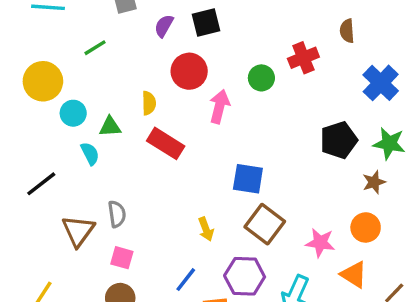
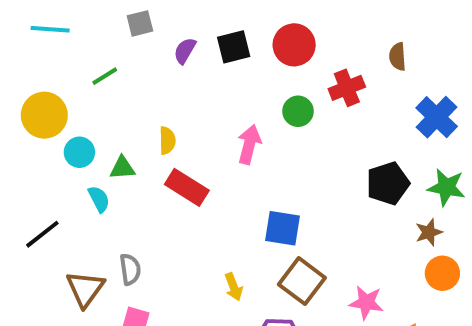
red circle: (189, 71) -> (294, 45), moved
orange circle: (366, 227) -> (442, 273), moved

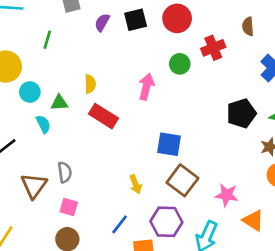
green line: (105, 76) -> (47, 40), turned -42

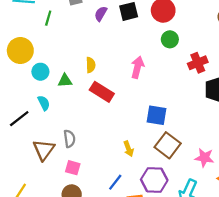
green line: (47, 40) -> (48, 18), moved
red cross: (213, 48) -> (198, 63), moved
green circle: (180, 64) -> (170, 39), moved
cyan semicircle: (43, 124) -> (44, 103), moved

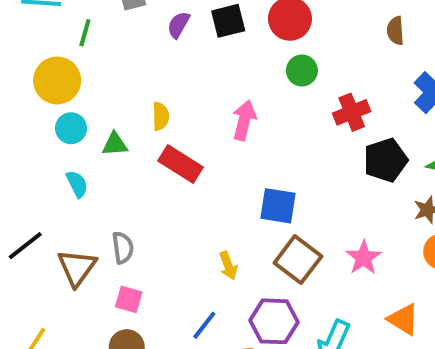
yellow circle: (20, 51) -> (57, 80), moved
black line: (19, 119) -> (25, 246), moved
pink star: (204, 158) -> (364, 258), moved, turned 30

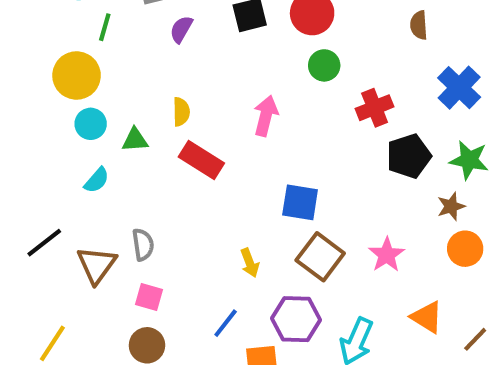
purple semicircle: (178, 25) -> (181, 29), moved
cyan semicircle: (77, 184) -> (97, 180), turned 68

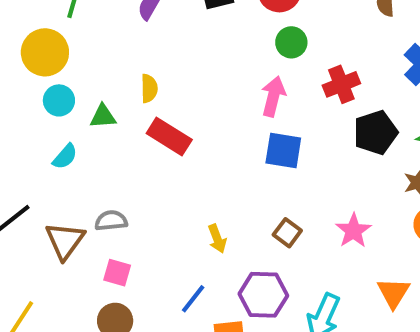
pink arrow: (266, 116) -> (273, 96), moved
blue square: (300, 202) -> (283, 151), moved
gray semicircle: (143, 245) -> (111, 221), turned -88
brown square: (320, 257) -> (287, 233), size x0.6
orange triangle: (427, 317) -> (393, 293), turned 30

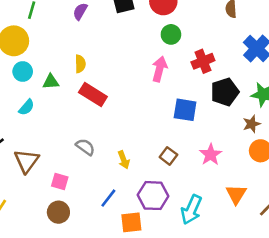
blue square: (283, 151) -> (185, 110), moved
gray semicircle: (111, 221) -> (85, 147), moved, turned 42

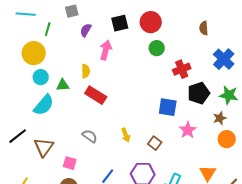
pink arrow: (159, 69) -> (106, 50), moved
cyan semicircle: (26, 107) -> (44, 105), size x1.6
pink star: (211, 155) -> (188, 130), moved
yellow arrow: (124, 160) -> (126, 135), moved

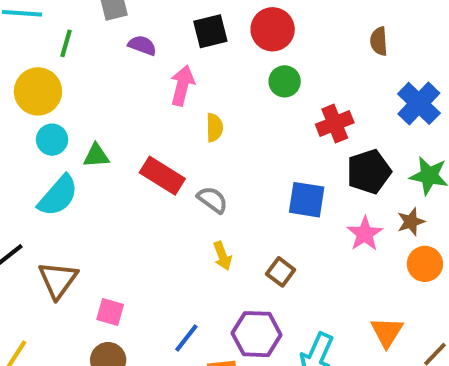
purple semicircle: (86, 30) -> (142, 45), turned 80
yellow semicircle: (86, 71) -> (214, 128), moved
pink star: (188, 130) -> (365, 234), moved
gray semicircle: (90, 136) -> (212, 200), moved

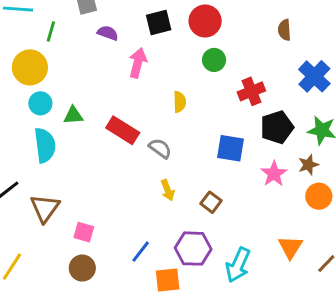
yellow semicircle: (214, 128) -> (180, 102), moved
cyan semicircle: (58, 196) -> (45, 145), turned -48

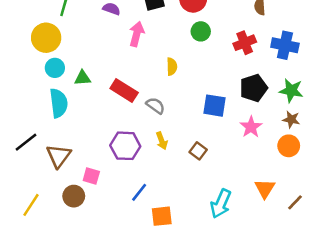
blue cross: (314, 76) -> (285, 45), turned -32
red cross: (251, 91) -> (245, 43), moved
brown star: (308, 165) -> (291, 119), moved, turned 30
purple hexagon: (193, 249) -> (125, 146), moved
brown circle: (82, 268) -> (74, 196), moved

